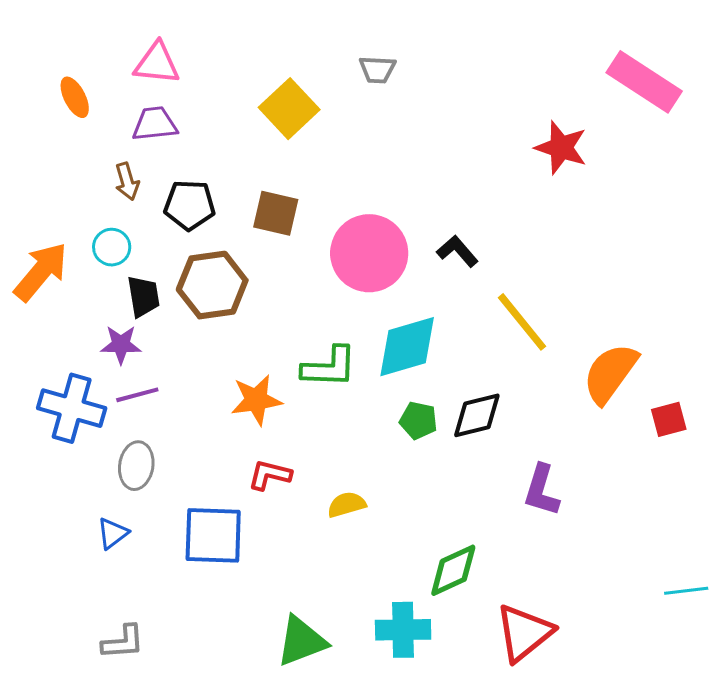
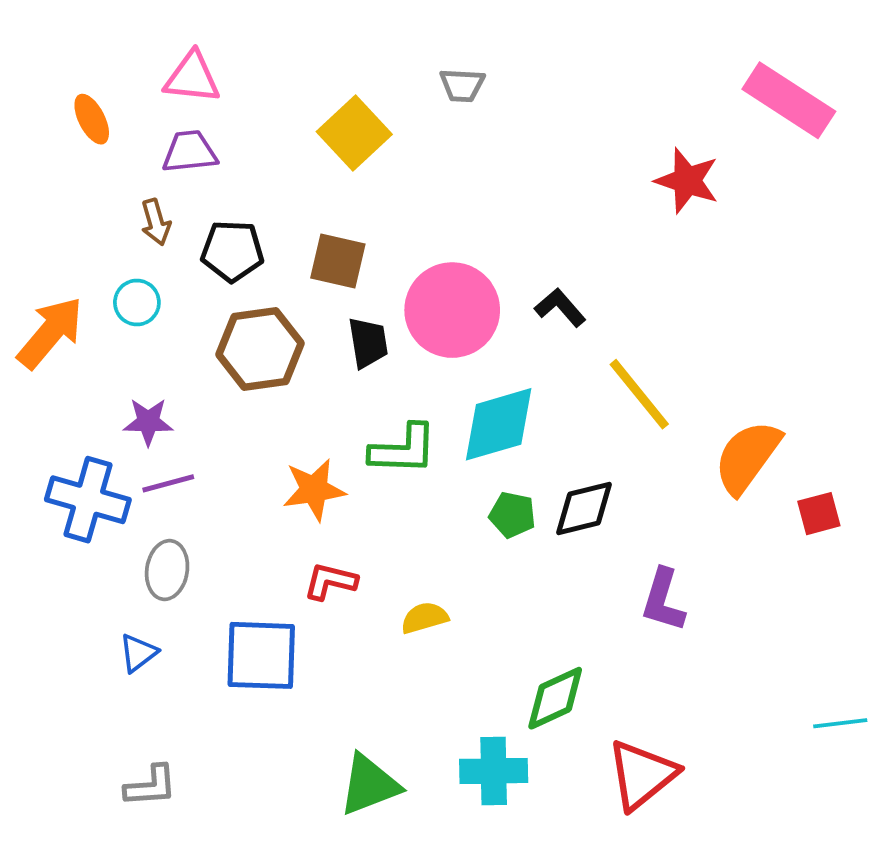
black trapezoid: (143, 296) -> (368, 343), moved

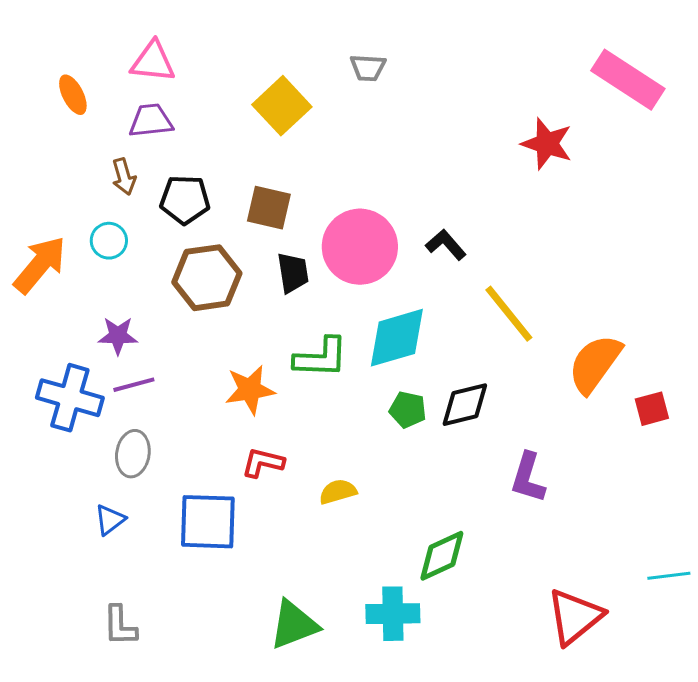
red triangle: (642, 775) -> (575, 617), moved
gray L-shape: (151, 786) -> (120, 626), turned 93

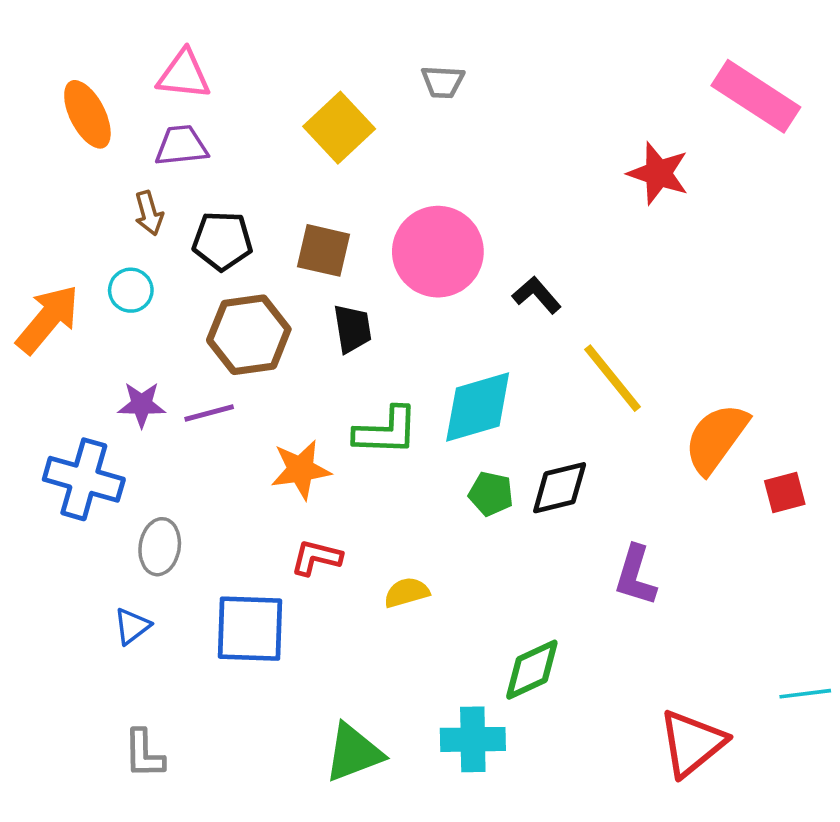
orange ellipse: (73, 95) -> (87, 114), size x1.4
pink circle: (360, 247) -> (438, 252), moved
purple line: (134, 385) -> (209, 413), moved

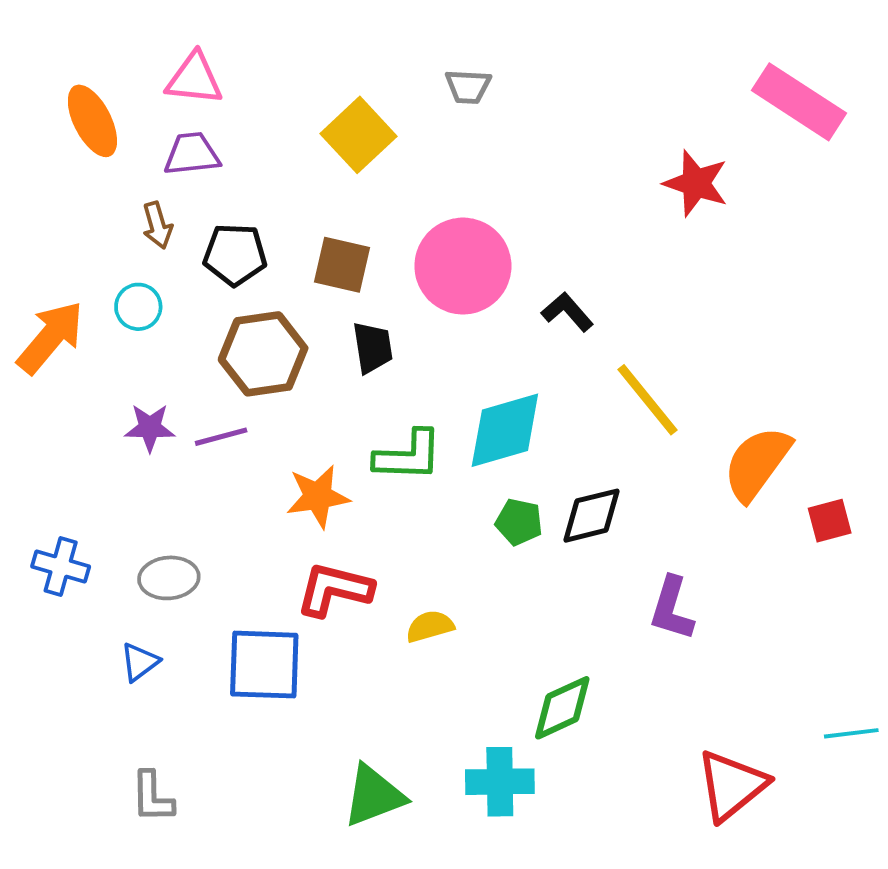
blue cross: (84, 479) -> (61, 566), moved, size x0.7
gray ellipse: (160, 547) -> (169, 578), turned 76
red L-shape: (316, 558) -> (334, 589), size x1.4

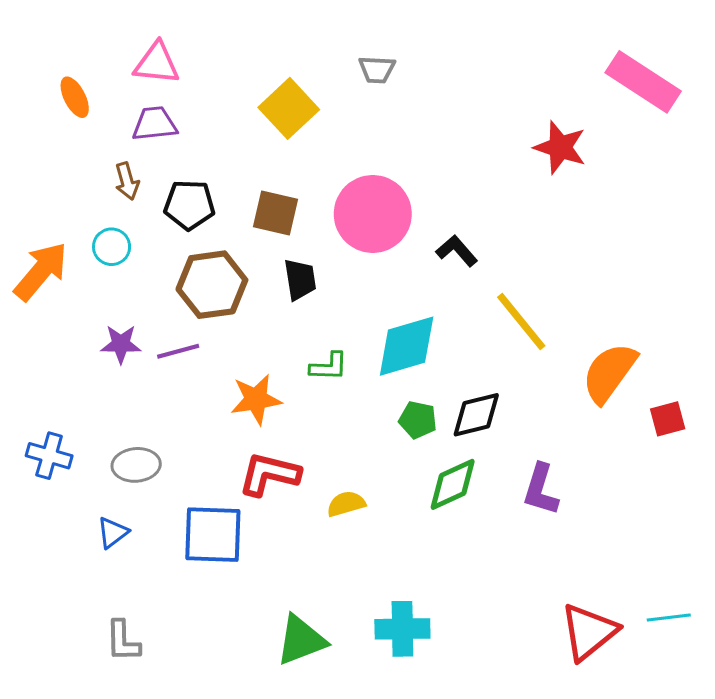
orange ellipse: (92, 121) -> (75, 97), size x0.7
green L-shape: (408, 456) -> (329, 367), size x0.7
green diamond: (562, 708) -> (453, 484), moved
cyan line: (851, 733) -> (669, 618), moved

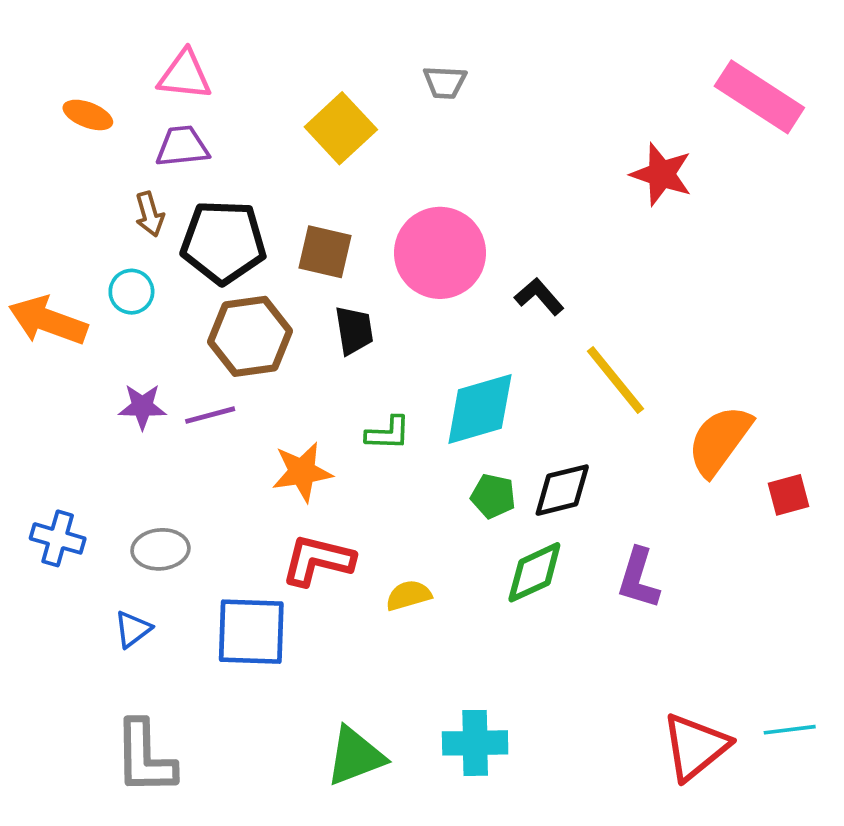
orange ellipse: (75, 97) -> (88, 115), turned -42
black pentagon: (189, 205) -> (223, 242), size x1.4
orange arrow: (41, 271) -> (48, 321), turned -110
gray L-shape: (123, 641) -> (145, 757), size x1.5

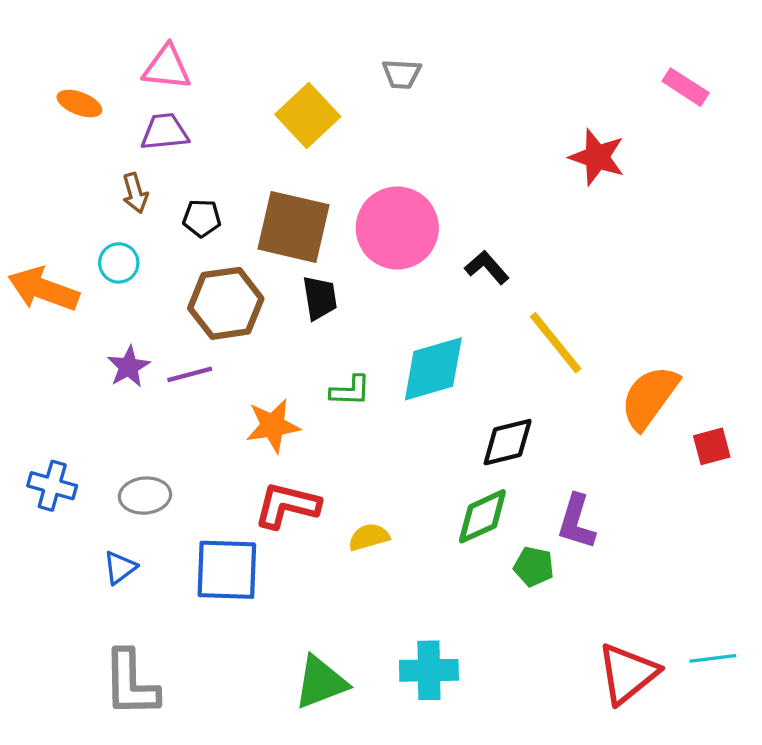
pink rectangle: (759, 97) -> (686, 87), size x0.6
black pentagon: (223, 242) -> (202, 218), size x0.5
brown square: (325, 252) -> (294, 227), size x1.5
purple star: (142, 407) -> (129, 367), turned -30
green pentagon: (493, 496) -> (534, 567), moved

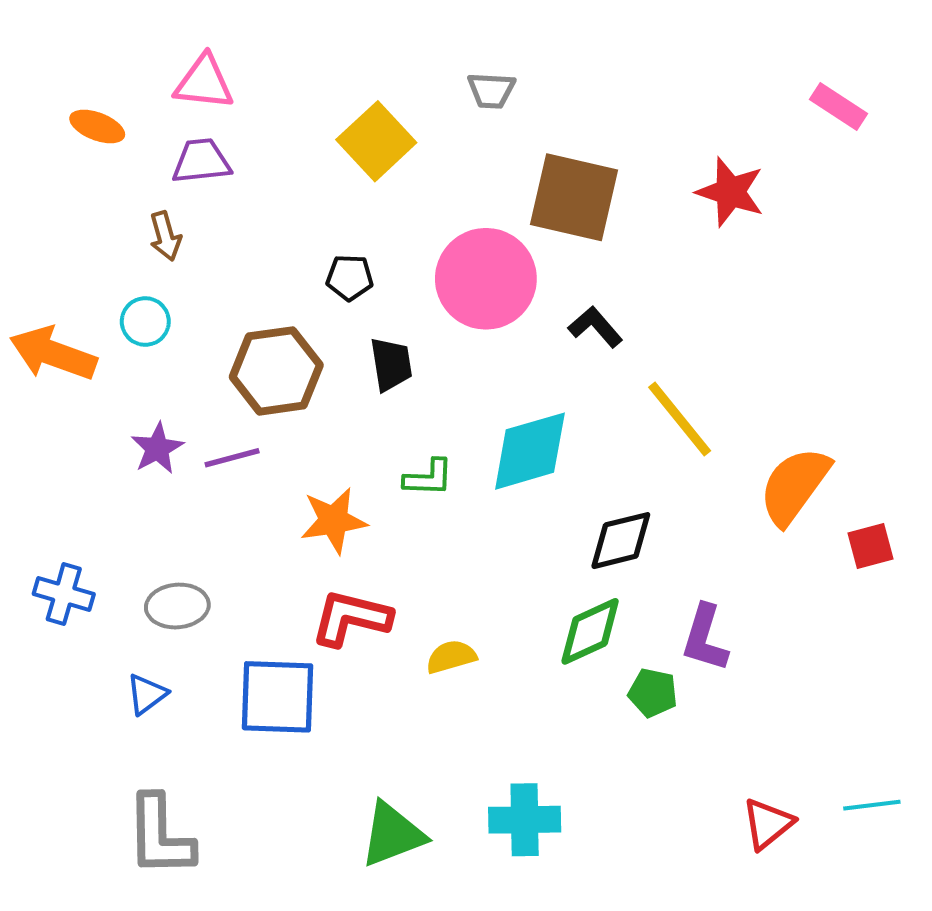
black pentagon: (202, 218) -> (350, 277), moved
brown square: (294, 227) -> (574, 197), moved
red triangle: (628, 674) -> (768, 824), size x0.7

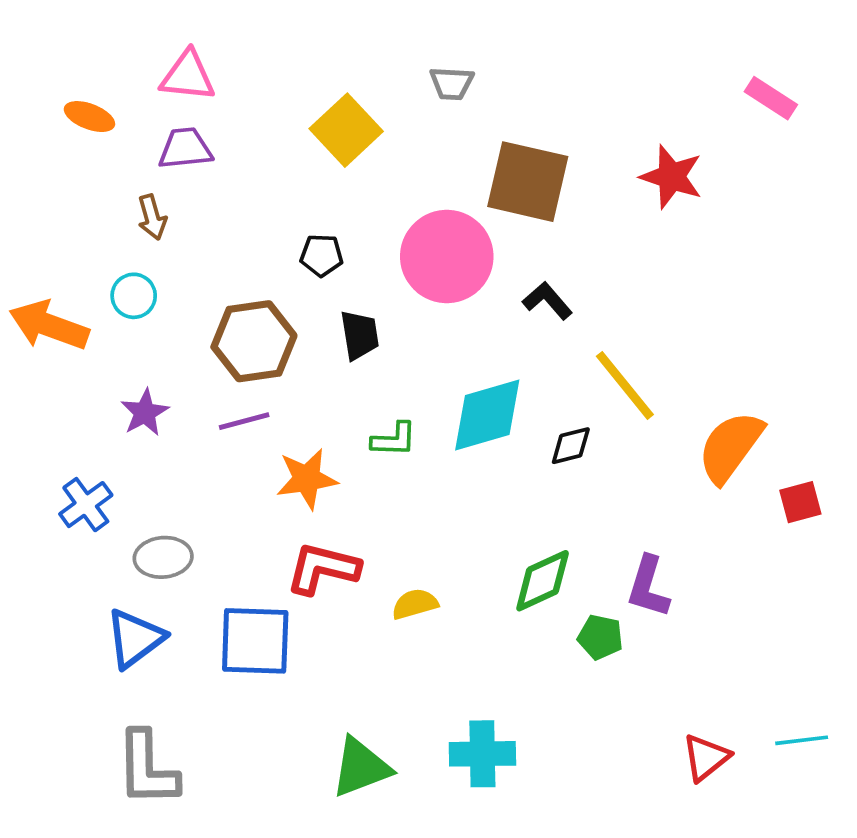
purple line: (232, 458) -> (244, 421), moved
black diamond: (621, 541) -> (571, 446), moved, size x0.7
blue cross: (64, 594) -> (86, 505), moved, turned 38
blue triangle: (147, 694) -> (135, 638), size x1.6

